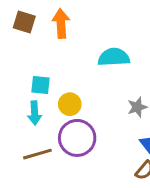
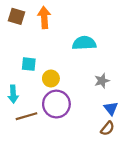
cyan arrow: (35, 113) -> (13, 94), moved

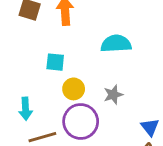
cyan square: (29, 64) -> (55, 62), moved
gray star: (102, 81) -> (113, 95), moved

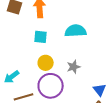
cyan square: (55, 62) -> (41, 37), moved
cyan arrow: (25, 109) -> (12, 77), turned 56

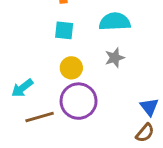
gray star: (74, 67) -> (115, 58), moved

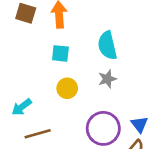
cyan semicircle: (115, 22) -> (107, 45), turned -100
purple circle: (79, 101) -> (103, 128), moved

